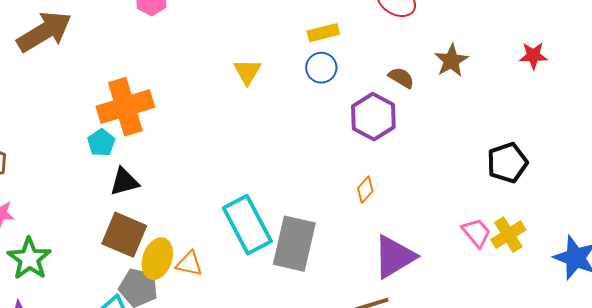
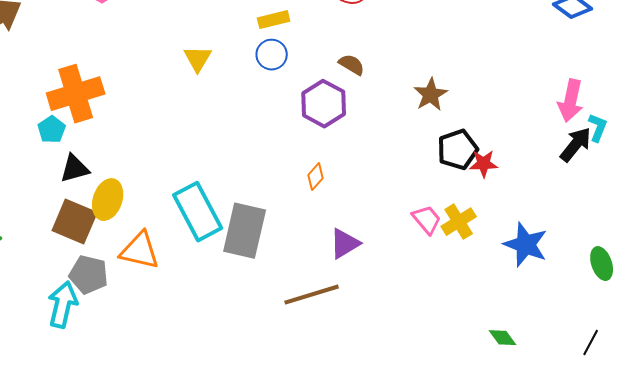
red star: (533, 56) -> (484, 164), moved
brown star: (451, 61) -> (431, 95), moved
purple triangle: (394, 257) -> (345, 244), size x0.7
yellow ellipse: (157, 259) -> (108, 200), moved
orange triangle: (189, 264) -> (140, 251), size x1.5

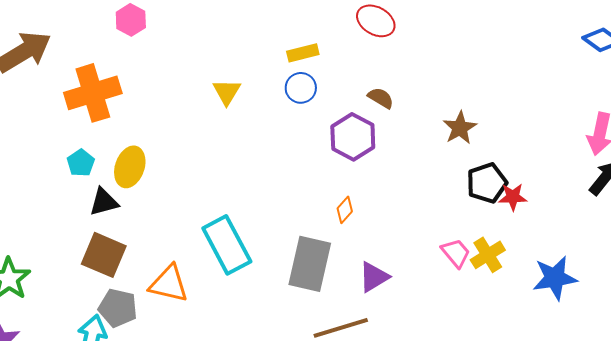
orange cross: (76, 94) -> (93, 93), moved
yellow ellipse: (108, 200) -> (130, 167), moved
gray rectangle: (245, 231) -> (310, 264), moved
blue star: (526, 245) -> (555, 278), turned -30

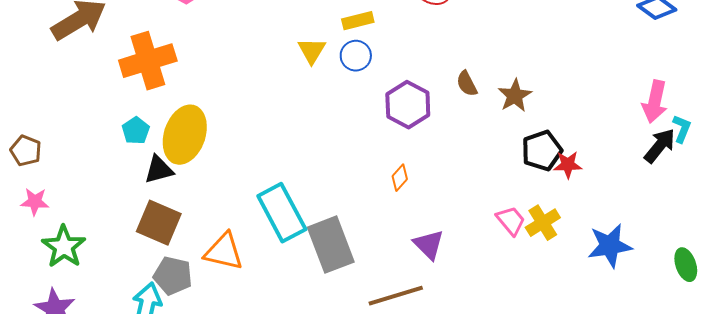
yellow triangle: (227, 92) -> (312, 51), moved
brown semicircle: (381, 98) -> (467, 84), moved, turned -148
yellow ellipse: (130, 167) -> (185, 135), size x1.4
gray rectangle: (310, 264) -> (331, 245), moved, turned -34
purple triangle: (374, 277) -> (429, 245), turned -44

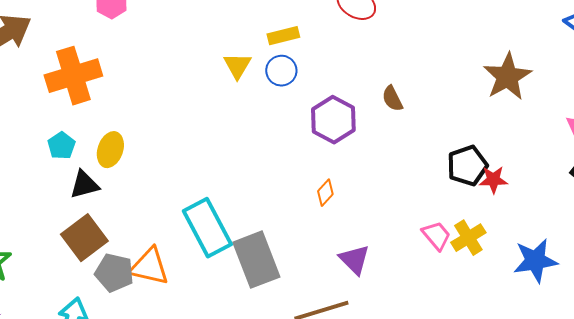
brown star: (515, 96) -> (507, 77), moved, size x1.4
yellow ellipse: (185, 135) -> (110, 150), size x0.6
brown square: (159, 223) -> (84, 238), turned 30
gray pentagon: (173, 276) -> (114, 273), moved

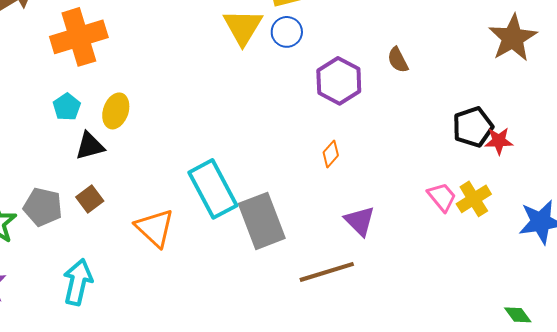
yellow triangle: (237, 66) -> (243, 27), size x1.4
brown square: (84, 238) -> (90, 199), size x0.6
orange triangle: (149, 267) -> (155, 228), turned 30
gray pentagon: (114, 273) -> (43, 207), moved

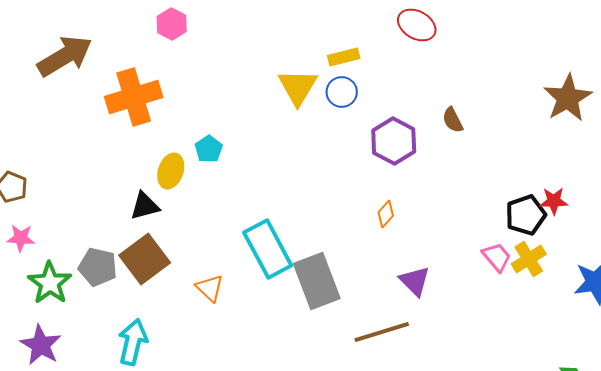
cyan pentagon: (67, 107) -> (209, 149), moved
black pentagon: (473, 127) -> (526, 215), moved
brown square: (90, 199) -> (145, 259), size x1.8
orange triangle: (155, 228) -> (210, 288), size x0.7

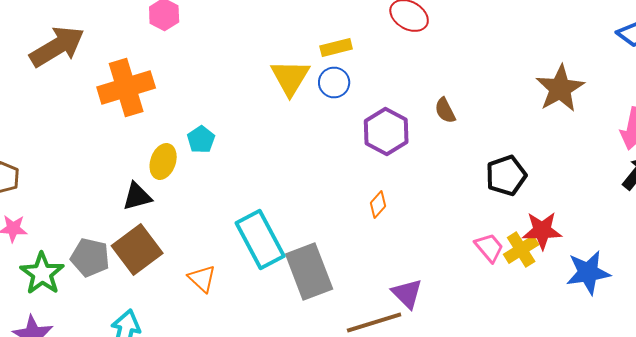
red star: (554, 201) -> (542, 230), moved, size x1.4
black pentagon: (526, 215) -> (506, 176), moved
purple triangle: (415, 281) -> (407, 294), moved

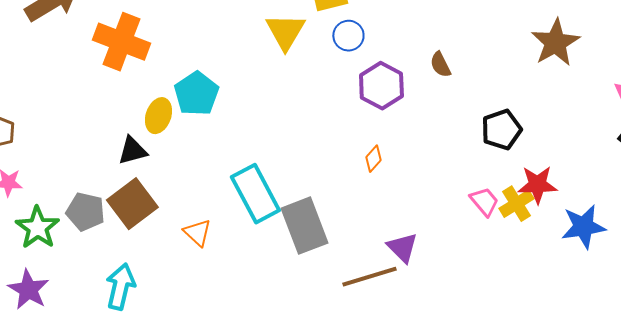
blue circle: (334, 82) -> (348, 36), moved
orange cross: (126, 88) -> (121, 42), turned 38
cyan pentagon: (201, 140) -> (196, 94), size x1.6

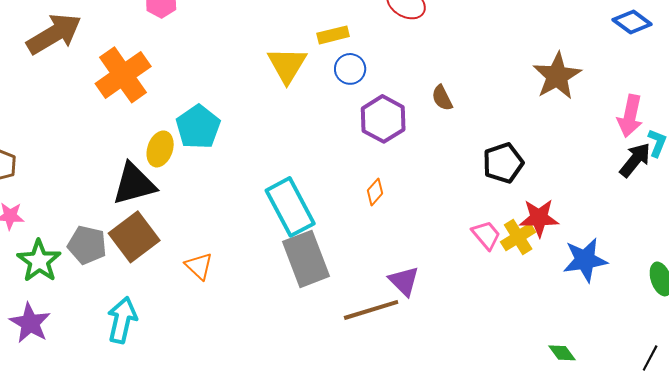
orange cross: (121, 42) -> (123, 75), turned 34
black triangle: (132, 151) -> (134, 184), size x1.5
cyan rectangle: (255, 194) -> (290, 207), moved

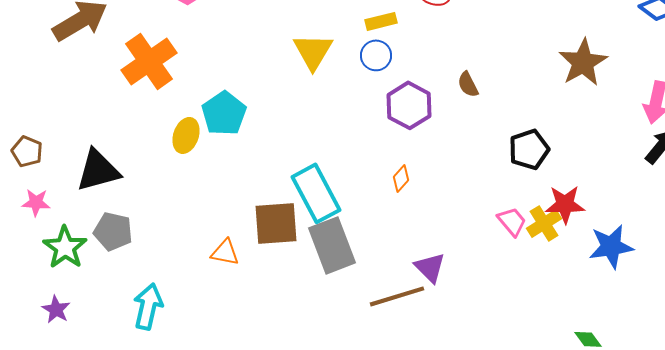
yellow rectangle: (333, 35) -> (381, 21), moved
black triangle: (134, 184) -> (98, 170), moved
brown square: (134, 237) -> (276, 223), moved, turned 33
orange triangle: (199, 266) -> (225, 252), turned -32
purple star: (30, 323) -> (56, 309), size x0.7

